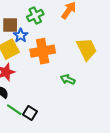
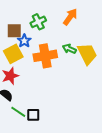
green arrow: (68, 79) -> (69, 49), moved
black square: (30, 113) -> (33, 115), turned -32

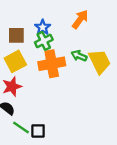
green cross: (38, 22) -> (44, 41), moved
blue star: (24, 41) -> (43, 27), moved

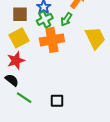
green arrow: (79, 56) -> (66, 19), moved, turned -80
black square: (38, 131) -> (57, 101), moved

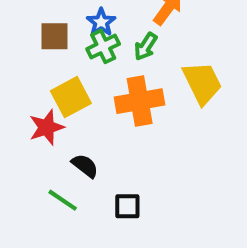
yellow square: (19, 38) -> (71, 97), moved
orange cross: (52, 40) -> (140, 101), moved
black semicircle: (12, 80) -> (85, 166), moved

